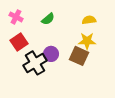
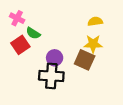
green semicircle: (48, 19) -> (33, 33), moved, turned 72
black cross: (35, 63) -> (51, 76), moved, turned 35

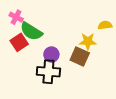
yellow semicircle: (95, 21) -> (105, 25), moved
green semicircle: (33, 33) -> (31, 31), size x1.6

